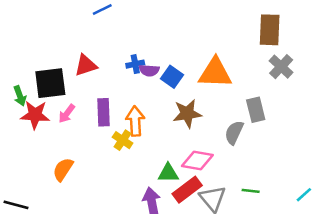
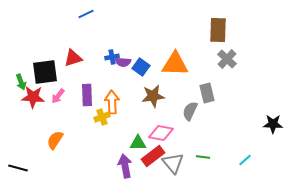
yellow cross: (123, 140) -> (102, 117), turned 35

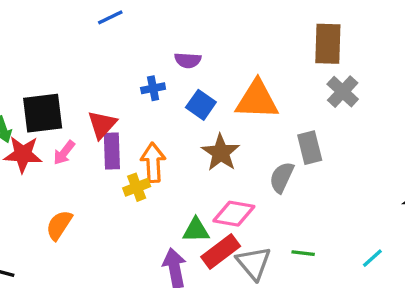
red triangle: (73, 58) -> (102, 125), moved, turned -30
purple semicircle: (123, 62) -> (188, 60), moved
brown star: (153, 96) -> (221, 153), turned -30

